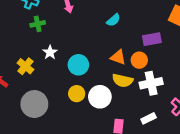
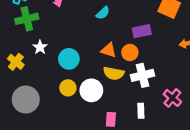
green cross: (38, 24) -> (27, 19), size x1.5
white rectangle: (149, 118) -> (141, 111), turned -64

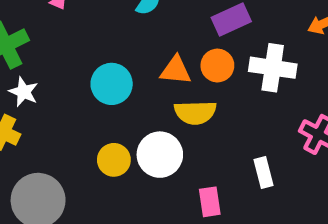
white star: (40, 47) -> (24, 92), moved
cyan circle: (69, 59) -> (112, 84), moved
white cross: (143, 75) -> (273, 68), moved, turned 35

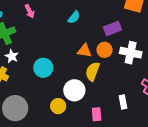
cyan circle: (112, 84) -> (43, 68), moved
yellow semicircle: (195, 112) -> (93, 71), turned 108
yellow circle: (114, 160) -> (58, 106), moved

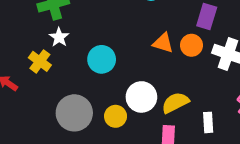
purple rectangle: (113, 28) -> (207, 16), turned -60
yellow semicircle: (93, 71) -> (175, 103), moved, turned 36
gray circle: (15, 108) -> (74, 113), moved

